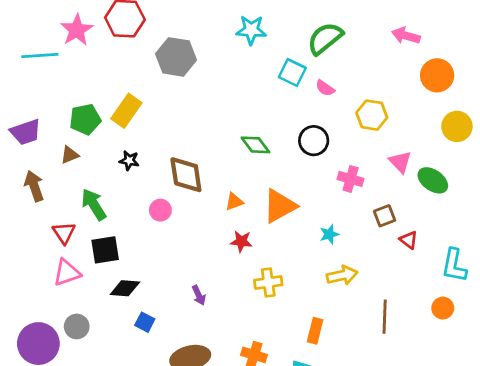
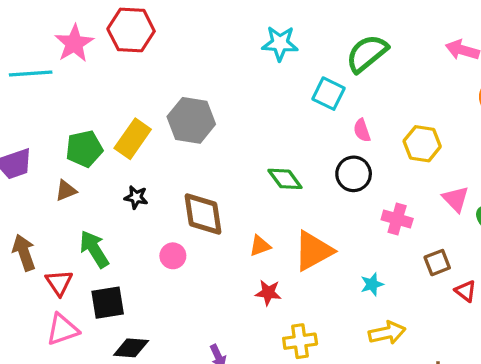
gray hexagon: (176, 57) -> (191, 120), moved
pink semicircle: (325, 88) -> (362, 130), moved, turned 36
brown arrow: (34, 186) -> (24, 253), moved

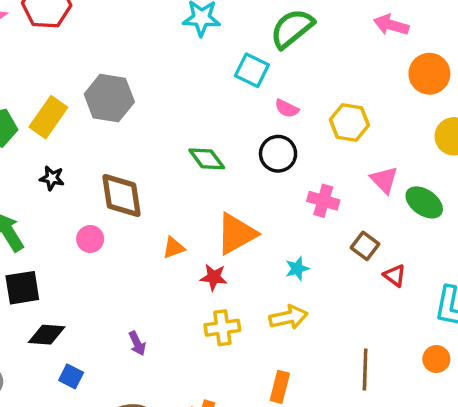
pink semicircle: (362, 130) -> (287, 108), turned -45
orange triangle: (260, 246) -> (174, 248), moved
brown square: (437, 263) -> (365, 246), turned -32
red star: (268, 293) -> (214, 277), moved
yellow arrow: (387, 333) -> (288, 317), moved

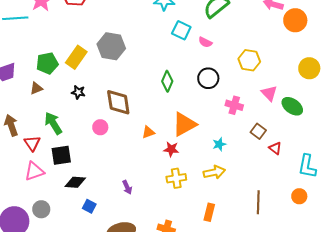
cyan square: (252, 70) -> (181, 30), moved
orange circle: (429, 74) -> (295, 20), moved
pink semicircle: (287, 108) -> (205, 42), moved
green diamond: (207, 159) -> (167, 81), turned 60

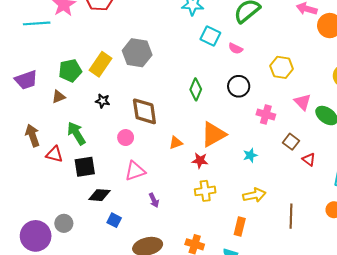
red triangle: (32, 143) -> (54, 154), turned -42
pink triangle: (34, 171) -> (135, 171), moved
yellow arrow: (214, 172) -> (254, 195), moved

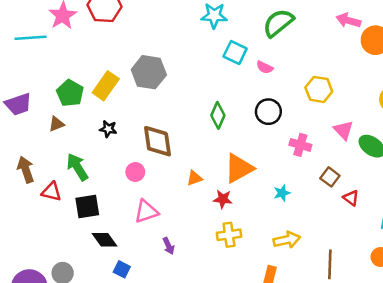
green pentagon: (70, 71) -> (70, 93), turned -30
black diamond: (99, 195) -> (104, 240), turned 50

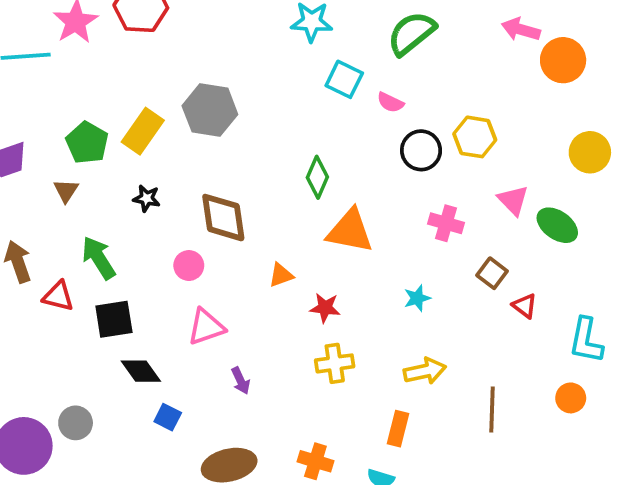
black circle: (268, 112) -> (421, 150), moved
brown triangle: (56, 124) -> (66, 191), turned -35
orange triangle: (239, 168) -> (350, 231), moved, turned 40

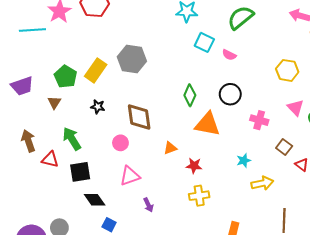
yellow hexagon: (475, 137) -> (287, 70), moved
black circle: (421, 150) -> (230, 94), moved
yellow arrow: (425, 371) -> (262, 183), moved

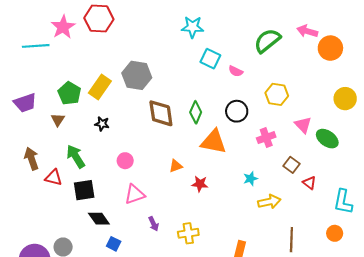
green semicircle: (241, 18) -> (267, 41), moved
yellow hexagon: (287, 70) -> (277, 94), moved
brown diamond: (139, 117) -> (161, 113), moved
pink cross: (259, 120) -> (266, 138), turned -36
yellow cross: (199, 196) -> (188, 233), moved

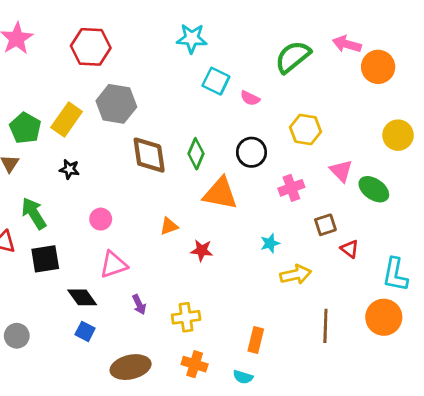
red hexagon: (99, 19) -> (91, 47), moved
brown square: (291, 165) -> (325, 225), turned 35
black diamond: (99, 219) -> (82, 297), moved
orange circle: (335, 233) -> (384, 317), size x1.6

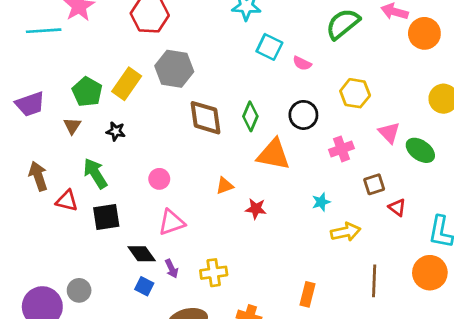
black star: (69, 169) -> (116, 131), moved
purple arrow: (139, 304) -> (172, 269), moved
yellow cross: (186, 317) -> (214, 273), moved

